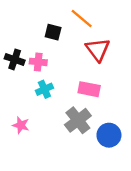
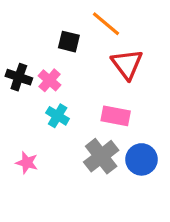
pink cross: (38, 62) -> (49, 80), turned 35
cyan cross: (44, 89) -> (58, 116), turned -35
blue circle: (109, 135) -> (142, 159), moved

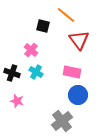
black cross: (19, 77) -> (12, 73), moved
gray cross: (101, 156) -> (62, 121), moved
blue circle: (142, 159) -> (78, 95), moved

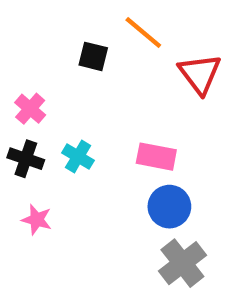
red triangle: (79, 40) -> (200, 74), moved
pink cross: (31, 50) -> (30, 109), moved
gray cross: (62, 121) -> (182, 263), moved

